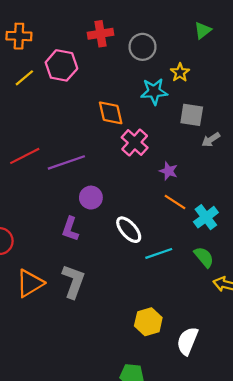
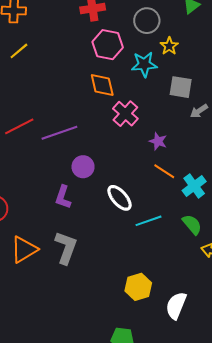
gray circle: (143, 47) -> (147, 21), moved
pink hexagon: (61, 65) -> (108, 45), moved

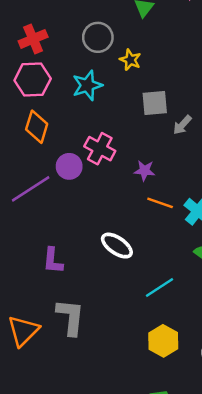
pink hexagon: (108, 45) -> (33, 79), moved
cyan star: (144, 64) -> (87, 85), moved
orange diamond: (102, 85) -> (37, 127), moved, turned 44
purple circle: (83, 167) -> (69, 166), moved
cyan line: (148, 221) -> (160, 287), moved

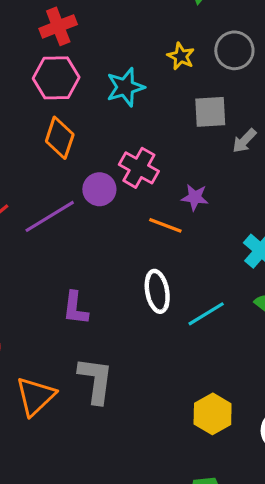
gray circle: (98, 37) -> (234, 50), moved
orange line: (160, 203) -> (165, 225), moved
white ellipse: (117, 246) -> (157, 291), turned 44
cyan line: (160, 287) -> (206, 314), moved

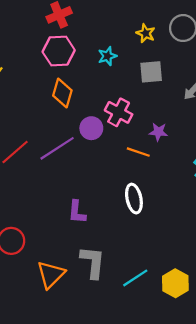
cyan star: (125, 87) -> (107, 56), size x0.7
gray square: (210, 112) -> (151, 72), moved
cyan line: (206, 314) -> (135, 278), moved

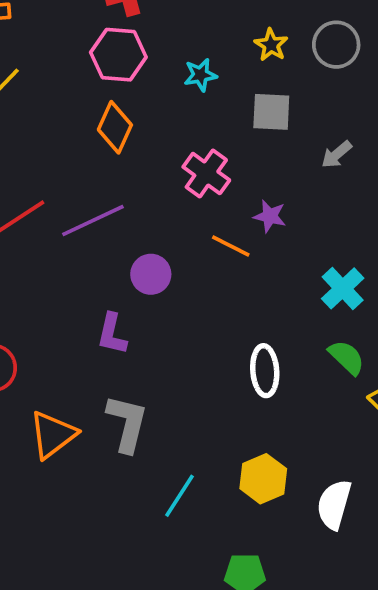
purple circle: (91, 128) -> (151, 274), moved
white ellipse: (134, 199) -> (265, 371), moved
cyan line: (135, 278) -> (180, 496), moved, turned -32

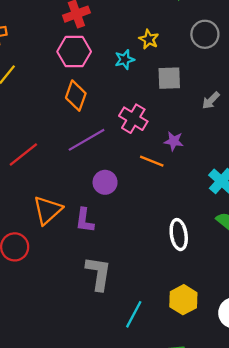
yellow star: (271, 45) -> (149, 39), moved
purple line: (93, 220) -> (87, 140), moved
orange triangle: (53, 435) -> (48, 210), moved

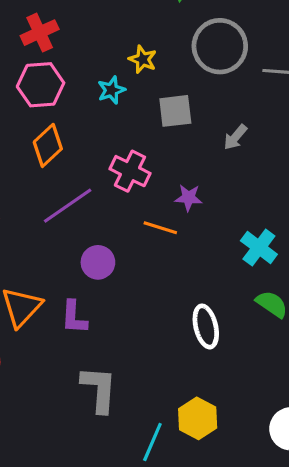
gray circle: (205, 34) -> (220, 46), size x1.4
orange diamond: (76, 96) -> (48, 145), turned 32
yellow hexagon: (183, 300) -> (198, 418), moved

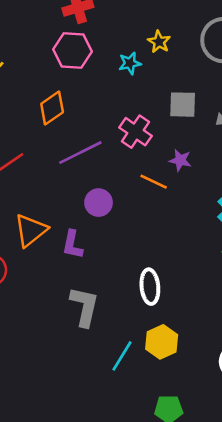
gray square: (175, 111) -> (183, 105), moved
orange diamond: (48, 145) -> (52, 108), moved
white ellipse: (206, 326) -> (150, 287), moved

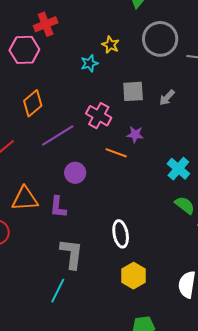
pink hexagon: (73, 51) -> (24, 50), moved
orange triangle: (31, 230) -> (25, 199), turned 40
cyan line: (122, 356) -> (58, 291), moved

